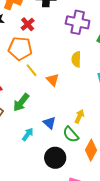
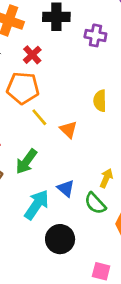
purple cross: (78, 22) -> (95, 35), moved, size x0.7
cyan arrow: (28, 134) -> (37, 205), size x1.6
black circle: (55, 158) -> (60, 239), moved

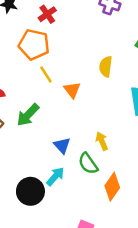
yellow arrow: (106, 178) -> (102, 141), turned -54
cyan arrow: (37, 205) -> (55, 176), moved, size x0.7
black circle: (60, 239) -> (30, 191), moved

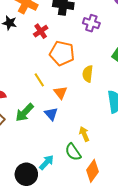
orange pentagon: (34, 45) -> (62, 53), moved
blue triangle: (62, 145) -> (51, 114), moved

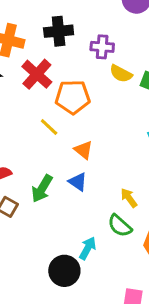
red cross: (41, 31) -> (37, 74), size x1.5
yellow semicircle: (88, 74) -> (121, 74), moved, turned -56
yellow line: (39, 80) -> (49, 127), moved

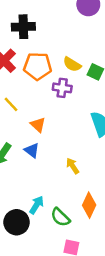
purple cross: (102, 47) -> (62, 88), moved
orange pentagon: (73, 97) -> (38, 66), moved
green semicircle: (120, 226) -> (60, 217), moved

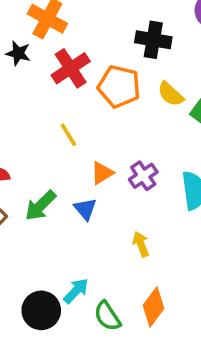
black cross: (23, 27) -> (153, 40), moved
purple cross: (62, 88) -> (143, 176), moved, turned 36
orange triangle: (38, 125) -> (102, 173), turned 35

